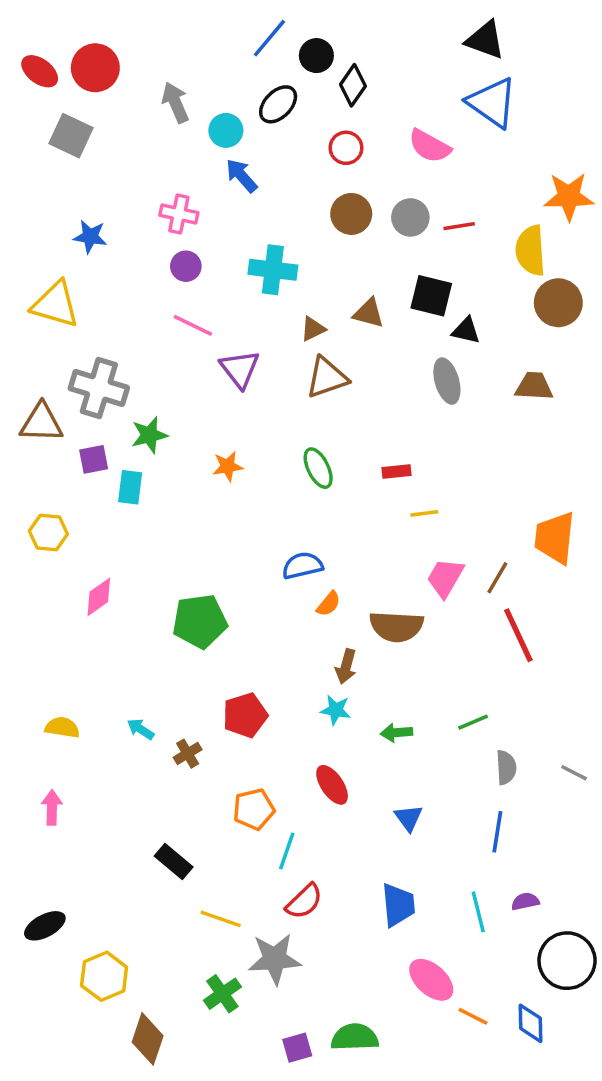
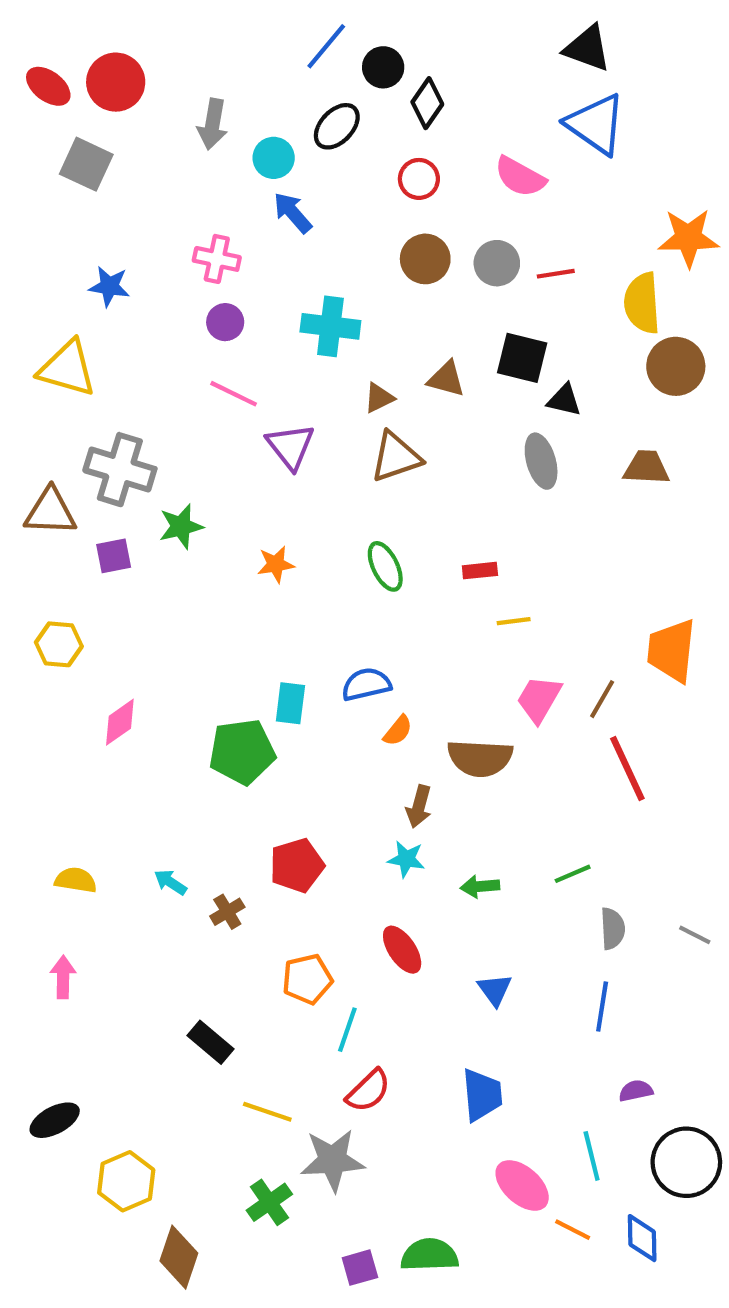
gray arrow: (175, 103) -> (213, 124), turned -147
cyan rectangle: (130, 487) -> (290, 703), moved
cyan line: (478, 912) -> (592, 1156), moved

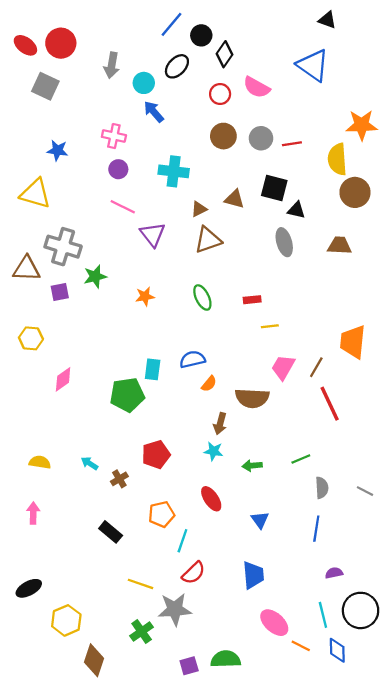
black triangle: (587, 48) -> (327, 20), moved, size x0.7
pink semicircle: (520, 177) -> (257, 87), moved
black rectangle: (210, 1042) -> (111, 532), moved
cyan line: (592, 1156) -> (323, 615), moved

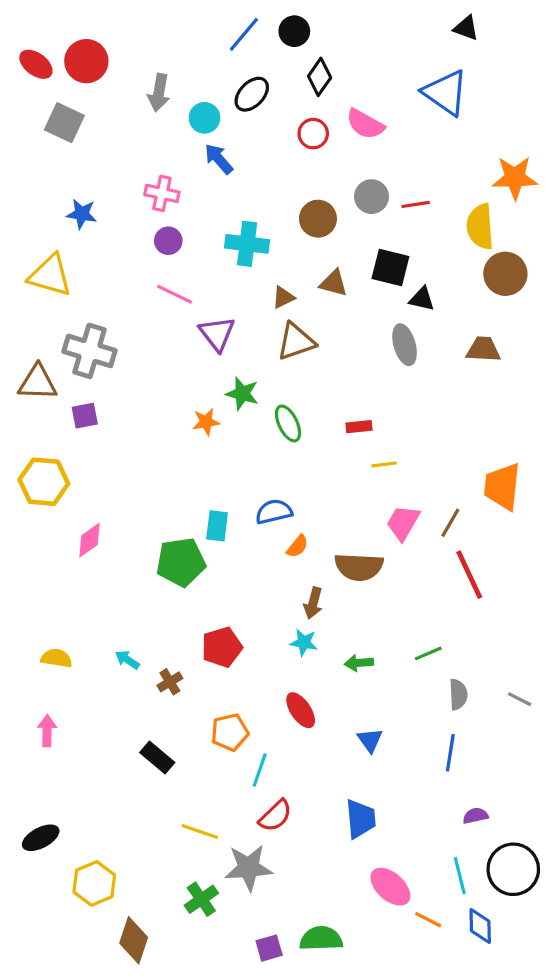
black circle: (201, 35) -> (294, 31), moved
brown circle: (223, 136) -> (318, 219), moved
green star: (95, 276) -> (242, 394), moved, turned 30
yellow hexagon: (31, 338) -> (44, 482), size x1.4

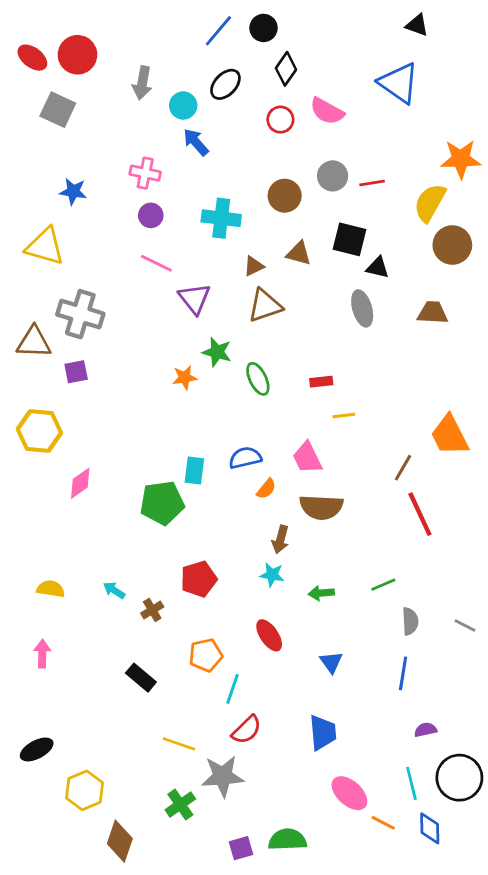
yellow semicircle: (480, 227) -> (430, 203), turned 33
orange trapezoid: (502, 486) -> (450, 435), turned -33
pink trapezoid: (403, 523) -> (307, 458), moved, turned -56

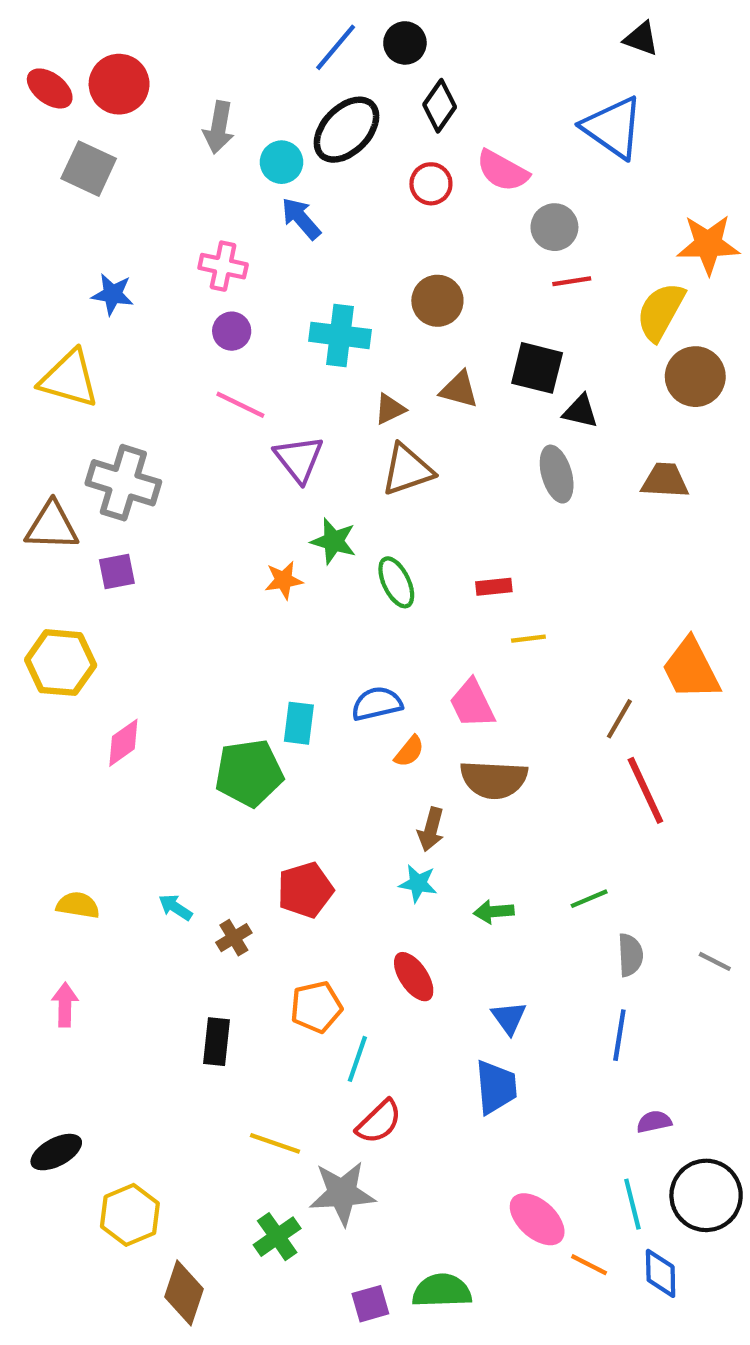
black ellipse: (225, 84) -> (346, 130), size x1.4
gray circle: (333, 176) -> (554, 227), moved
black rectangle: (141, 678) -> (217, 1042), turned 56
blue trapezoid: (323, 733) -> (496, 1087), moved

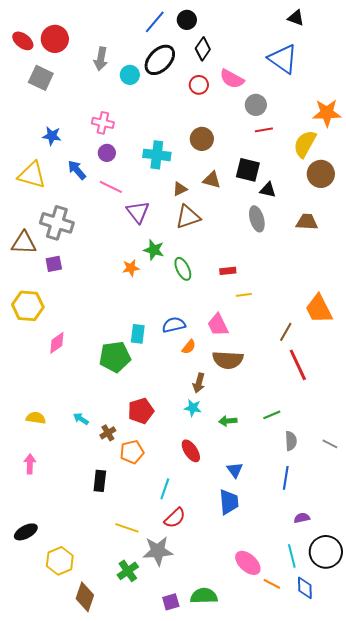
blue arrow: (301, 218) -> (77, 170), moved
orange pentagon: (316, 1007) -> (132, 452), moved

